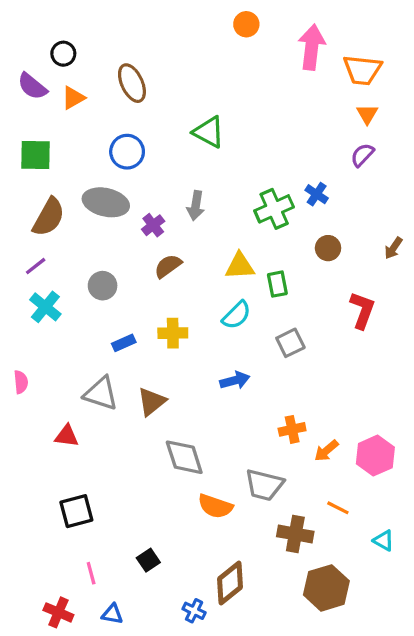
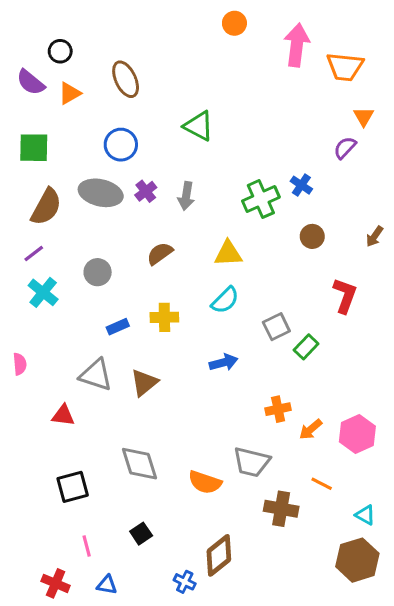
orange triangle: (367, 114) -> (364, 117), moved
purple cross: (153, 225) -> (146, 191), moved
green rectangle: (277, 284) -> (306, 347), moved, turned 55
gray diamond: (184, 457) -> (140, 464), moved
brown hexagon: (326, 588) -> (357, 560), moved

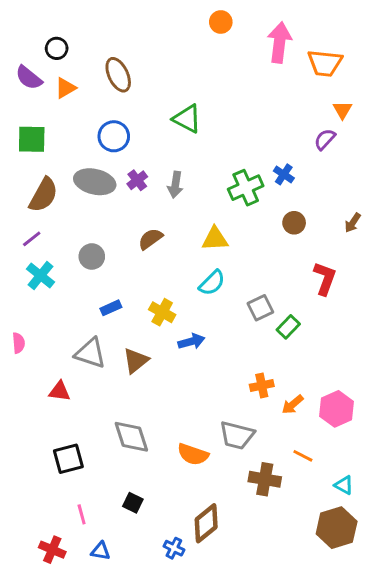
yellow cross: (164, 317) -> (162, 312), moved, turned 30
blue arrow: (224, 362) -> (191, 341), moved
black square: (141, 534) -> (133, 503), turned -30

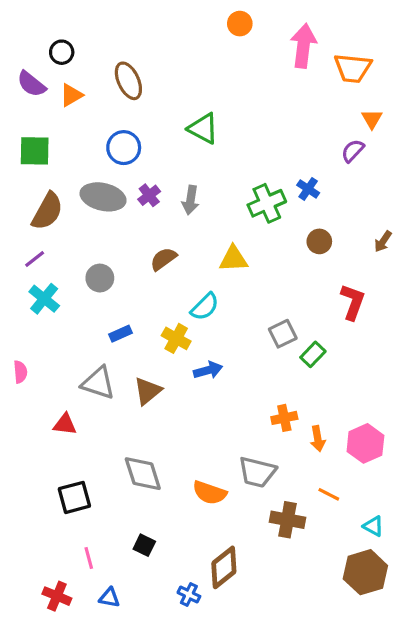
cyan semicircle: (212, 283) -> (205, 307), moved
orange arrow: (293, 405) -> (318, 439), turned -60

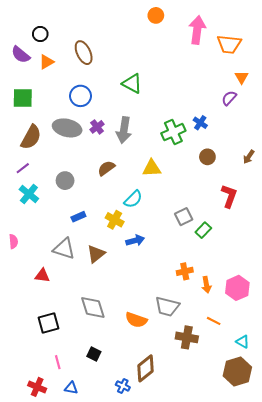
gray arrow: (190, 200) -> (124, 130), size x1.4

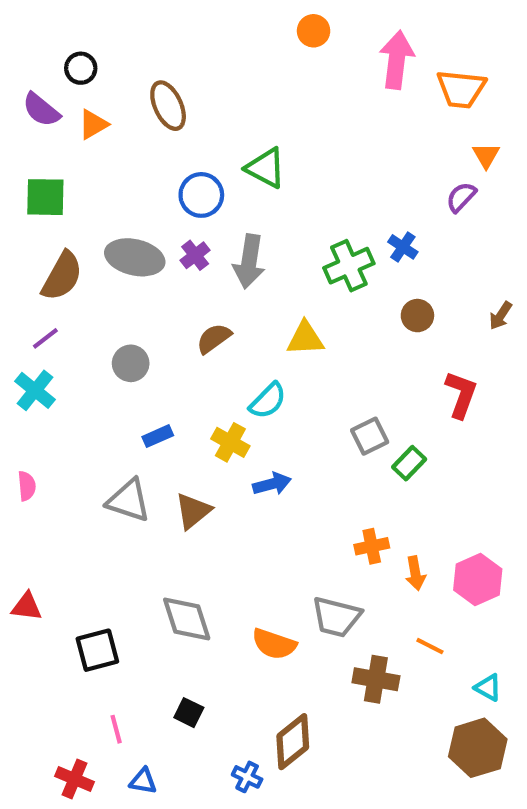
blue circle: (80, 96) -> (201, 195), moved
cyan cross: (29, 194) -> (35, 390), moved
red triangle: (42, 276) -> (27, 607), moved

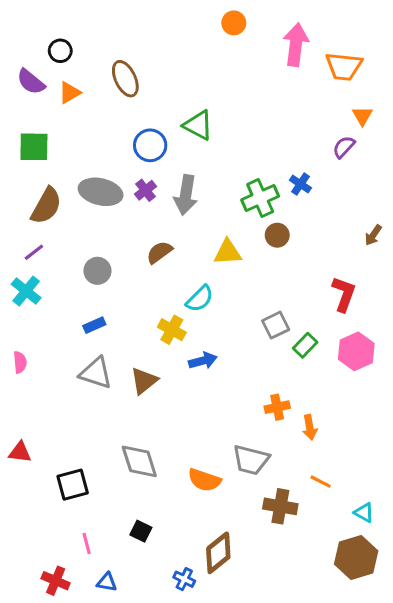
brown circle: (417, 316) -> (277, 235), moved
blue rectangle: (158, 436) -> (94, 325), moved
pink hexagon: (478, 580) -> (356, 351), moved

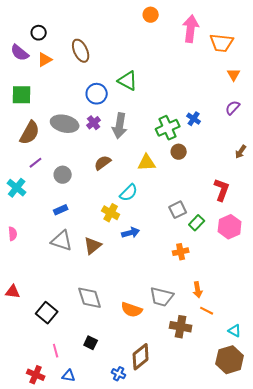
purple semicircle: (344, 147) -> (233, 108), moved
purple line: (34, 252) -> (36, 163), moved
orange cross: (277, 407) -> (181, 252), moved
orange arrow: (310, 427) -> (198, 290), moved
black square: (73, 485) -> (47, 313), turned -35

